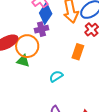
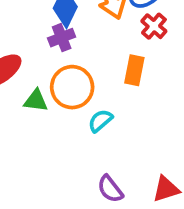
orange circle: (27, 46) -> (72, 87), moved

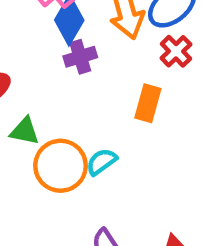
purple cross: (62, 38) -> (80, 57), moved
orange circle: (72, 87) -> (61, 166), moved

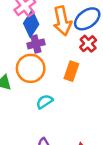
orange circle: (61, 166) -> (31, 68), moved

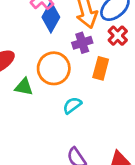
purple cross: (36, 44) -> (82, 43), moved

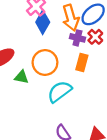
purple cross: (82, 43) -> (77, 38), moved, turned 32
cyan semicircle: (72, 105) -> (60, 92), size x1.6

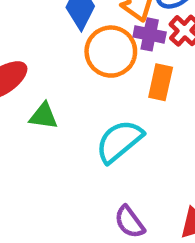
orange circle: (45, 63) -> (111, 52), moved

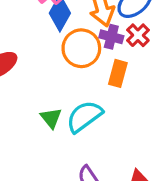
green triangle: (44, 116) -> (51, 118), moved, turned 40

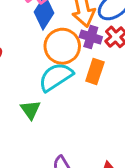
cyan semicircle: (84, 116) -> (56, 77), moved

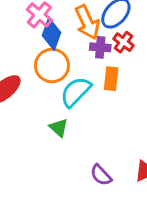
orange circle: (62, 46) -> (52, 66), moved

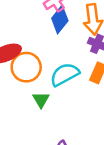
orange circle: (52, 66) -> (26, 67), moved

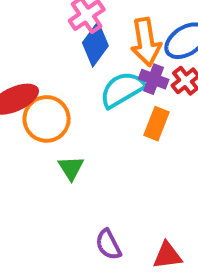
cyan semicircle: (65, 74) -> (122, 90), moved

